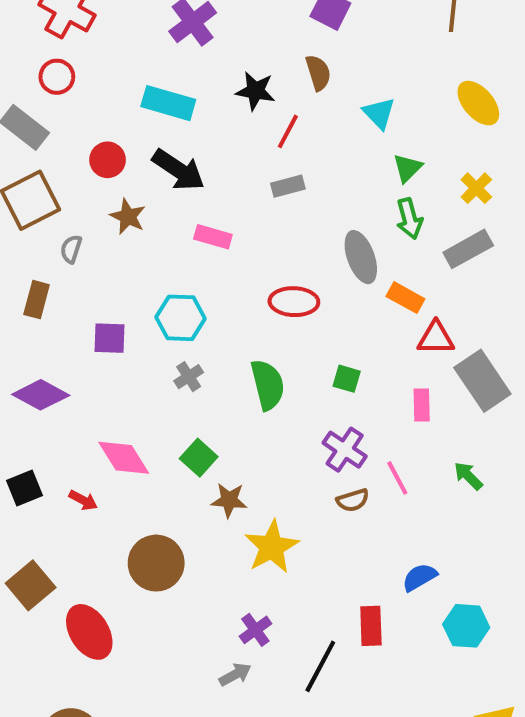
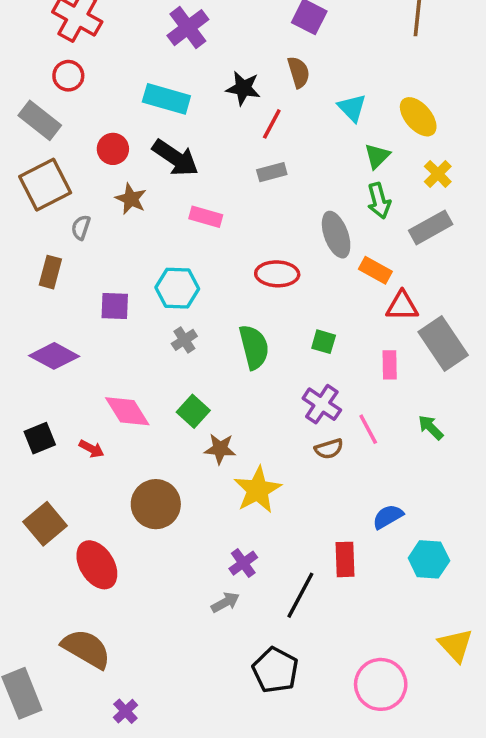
yellow ellipse: (478, 103) -> (418, 117), moved

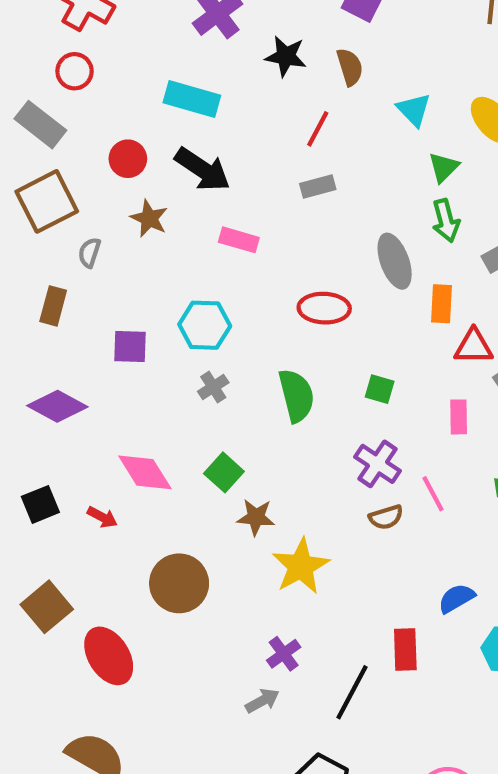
black star: (243, 88) -> (286, 56), moved
orange rectangle: (375, 270) -> (442, 304), turned 64

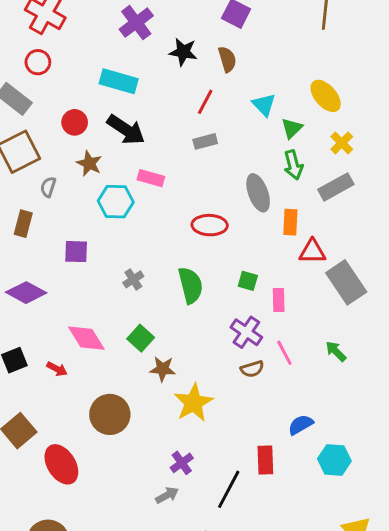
cyan triangle: (414, 110) -> (264, 105), moved
cyan hexagon: (205, 325) -> (116, 202), moved
pink rectangle: (459, 417) -> (279, 300), moved

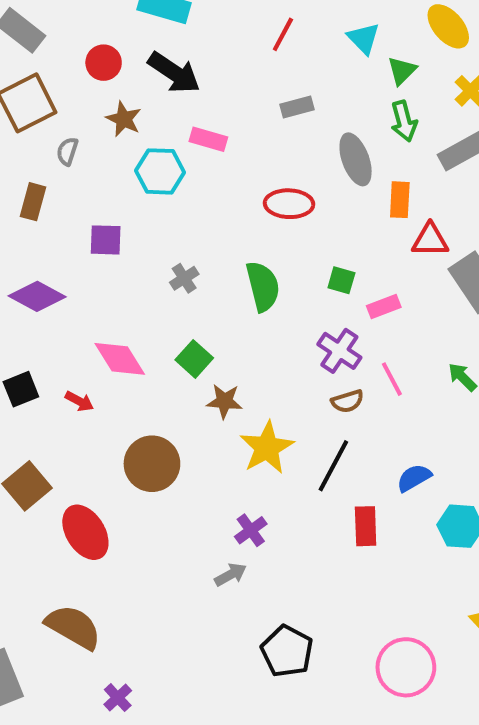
gray rectangle: (205, 141) -> (297, 107), moved
pink rectangle: (279, 300) -> (384, 307), turned 70
black line: (229, 489) -> (333, 466), moved

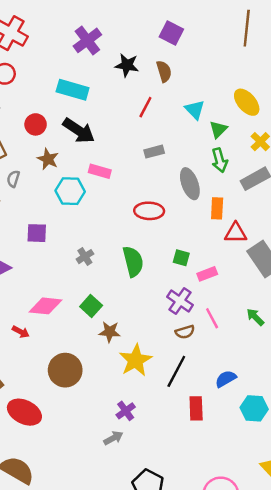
pink diamond: (120, 359) -> (45, 306), turned -52
red ellipse: (85, 532) -> (24, 412), turned -32

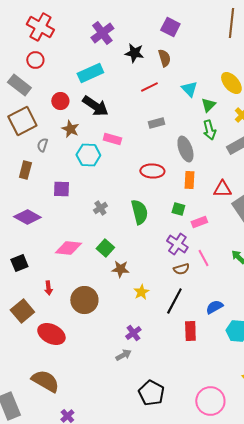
cyan rectangle: (73, 90) -> (90, 73), turned -40
red line: (145, 107) -> (149, 87), turned 36
orange rectangle: (217, 208) -> (189, 180), moved
red arrow: (21, 332) -> (48, 288), moved, turned 56
yellow star: (136, 360) -> (141, 292), size x0.6

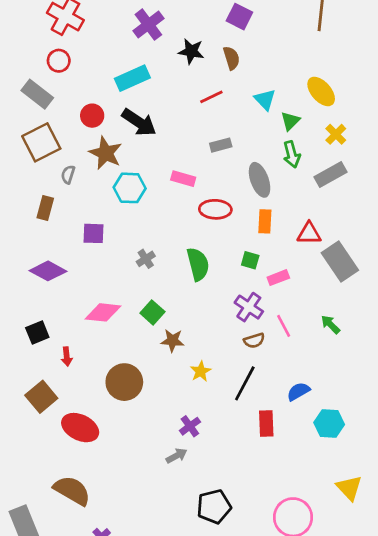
brown star: (70, 129) -> (106, 153), size x1.4
pink rectangle: (112, 139) -> (183, 179), moved
red arrow: (48, 288) -> (67, 357), moved
black pentagon: (151, 393) -> (214, 507), turned 30

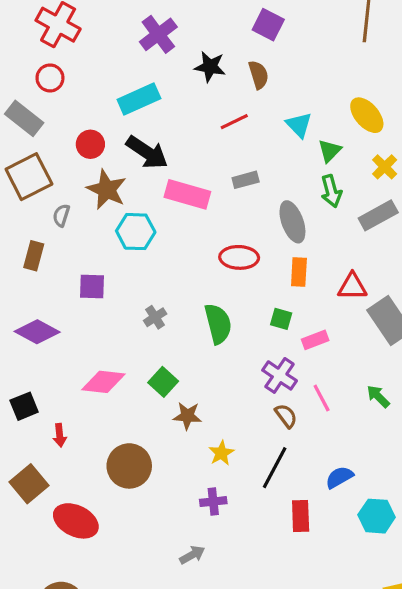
pink rectangle: (183, 179) -> (187, 194), moved, size x1.5
brown semicircle: (254, 341) -> (286, 416), turned -110
purple cross: (190, 426) -> (213, 502), moved, turned 30

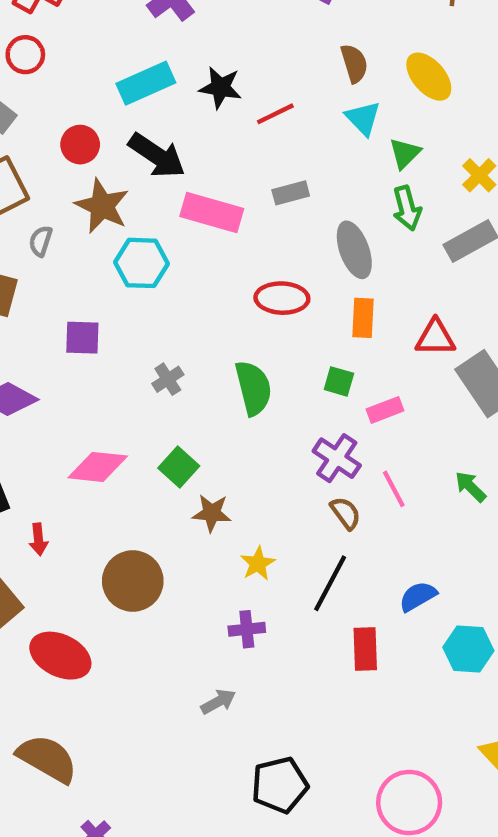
black star: (210, 67) -> (220, 88), moved
brown semicircle: (259, 75) -> (354, 63), moved
yellow ellipse: (367, 115) -> (429, 77), moved

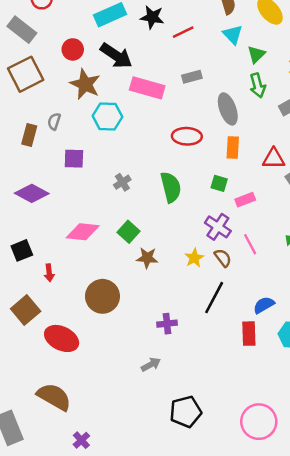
gray semicircle: (41, 241) -> (54, 121), moved
yellow star: (258, 563) -> (194, 258), moved
red rectangle: (365, 649) -> (249, 334), moved

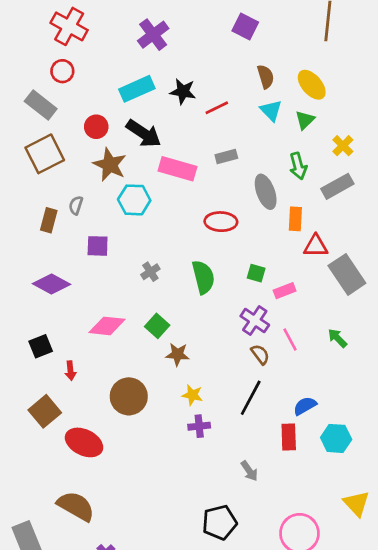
green triangle: (256, 54) -> (305, 120), moved
orange rectangle: (233, 147) -> (295, 219), moved
yellow star: (194, 258) -> (192, 395), moved, turned -30
gray arrow: (151, 365) -> (249, 471), moved, turned 84

